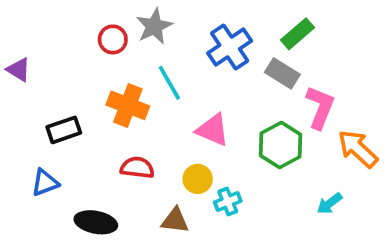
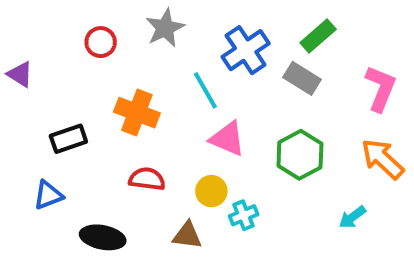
red circle: (113, 39) -> (101, 42), moved
cyan line: (169, 83) -> (205, 90), moved
pink L-shape: (320, 107) -> (381, 88), moved

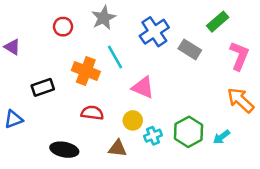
green rectangle: (318, 36) -> (218, 22), moved
cyan line: (205, 90) -> (115, 57), moved
green hexagon: (300, 155) -> (189, 132), moved
blue triangle: (48, 195) -> (14, 119), moved

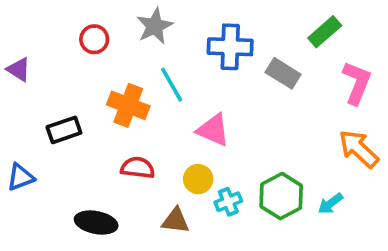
blue cross: (154, 32) -> (230, 47), turned 36

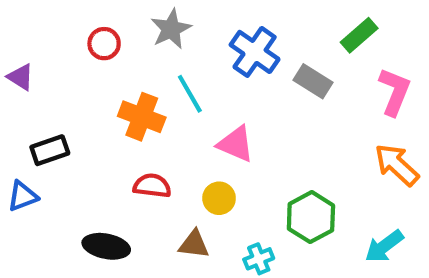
blue cross: (230, 47) -> (255, 52), turned 33
black rectangle: (64, 130) -> (50, 150), moved
cyan cross: (228, 202) -> (259, 259), moved
cyan arrow: (330, 204) -> (384, 246), moved, size x1.4

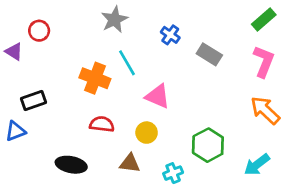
green rectangle: (359, 35) -> (264, 20), moved
red circle: (104, 44) -> (39, 31), moved
blue cross: (255, 52) -> (170, 35), size x0.6

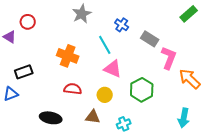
pink L-shape: (264, 61) -> (169, 58), moved
cyan line: (127, 63) -> (105, 45), moved
green hexagon: (208, 145) -> (142, 90), moved
cyan arrow: (257, 165) -> (184, 118), turned -42

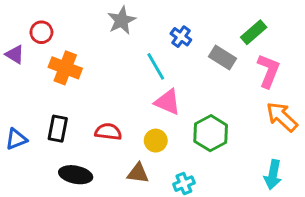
green rectangle: (189, 14) -> (254, 32), moved
orange cross: (68, 56) -> (65, 68), moved
pink L-shape: (169, 58) -> (268, 71), moved
black rectangle: (24, 72) -> (58, 129), moved, turned -60

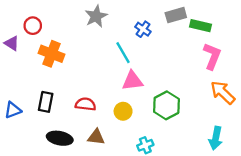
green rectangle: (254, 32) -> (200, 26), turned 54
gray rectangle: (222, 57) -> (176, 15), moved, turned -48
pink triangle: (168, 102) -> (132, 81), turned -30
brown triangle: (138, 173) -> (96, 137), moved

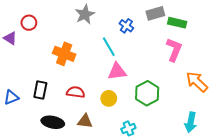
orange cross: (52, 54) -> (64, 54), moved
pink L-shape: (212, 56) -> (174, 50), moved

